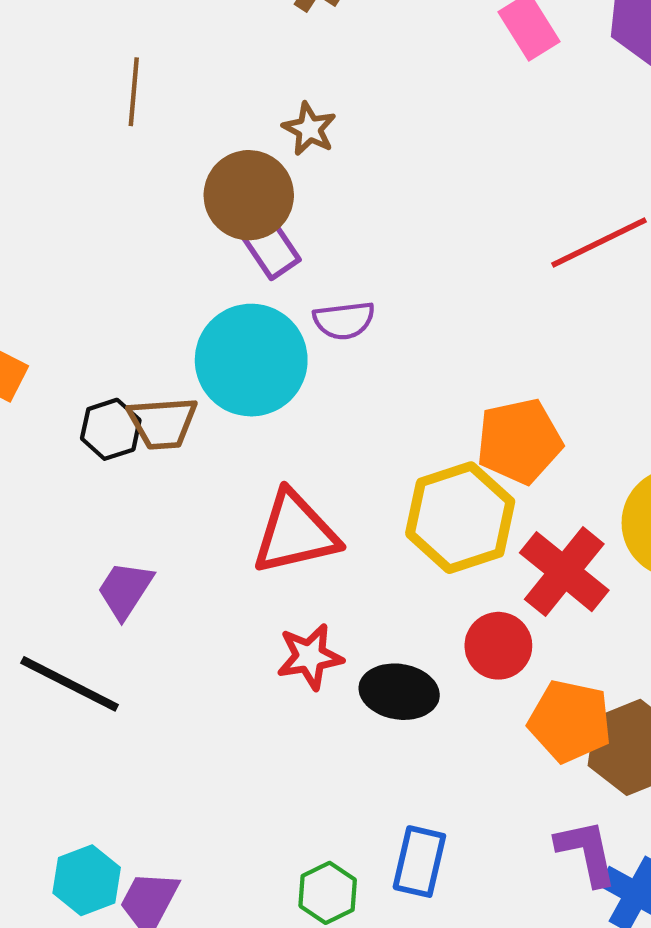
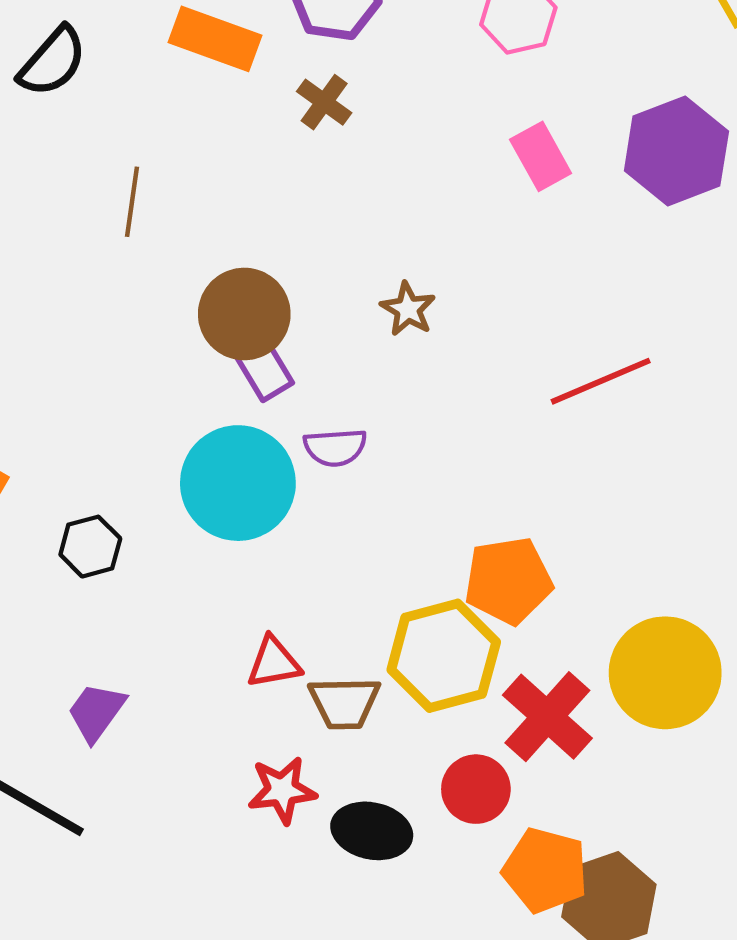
brown star: (309, 129) -> (408, 309), moved
brown trapezoid: (163, 423) -> (344, 703), moved
red triangle: (295, 533) -> (274, 663), size x0.6

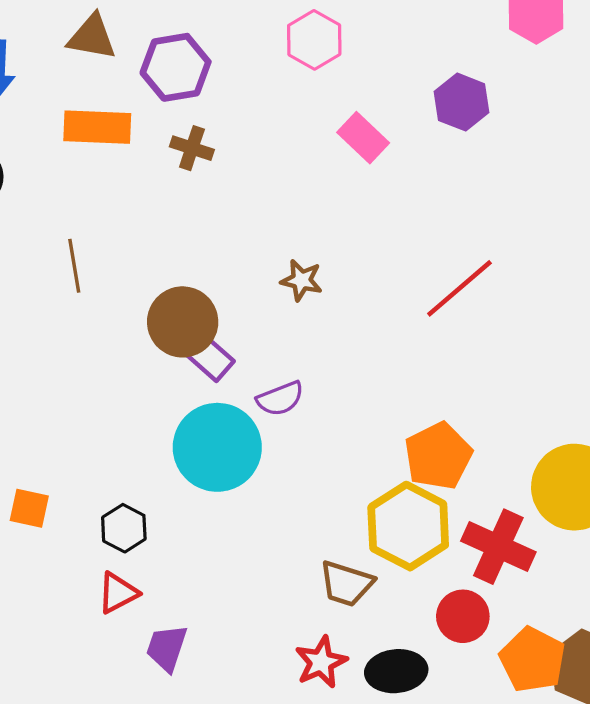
purple hexagon: (676, 151) -> (461, 102), size x0.7
red triangle: (274, 663) -> (118, 593), moved
brown trapezoid: (344, 703) -> (346, 584), turned 36
orange pentagon: (545, 870) -> (533, 660), turned 30

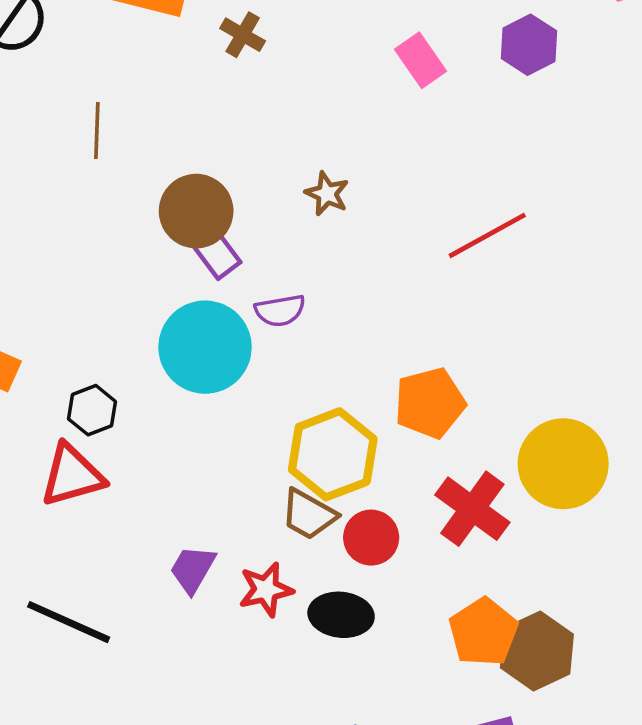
yellow hexagon: (408, 526) -> (333, 454), moved
red triangle: (118, 593) -> (72, 475), size x1.5
red circle: (463, 616) -> (371, 538), moved
purple trapezoid: (167, 648) -> (193, 569), moved

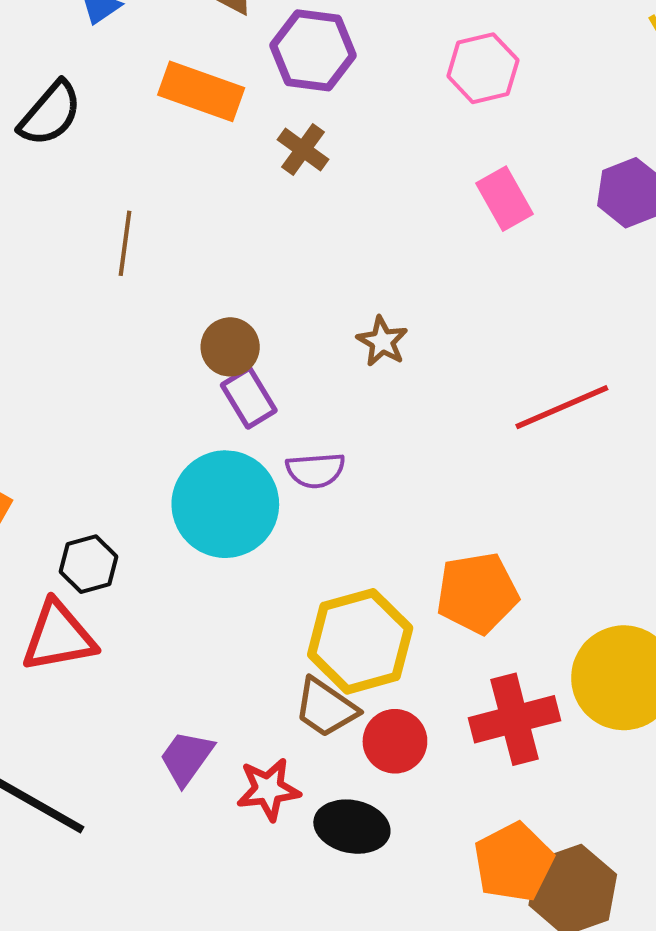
brown circle: (196, 211) -> (230, 347), size x0.7
red cross: (472, 509) -> (514, 719), turned 34

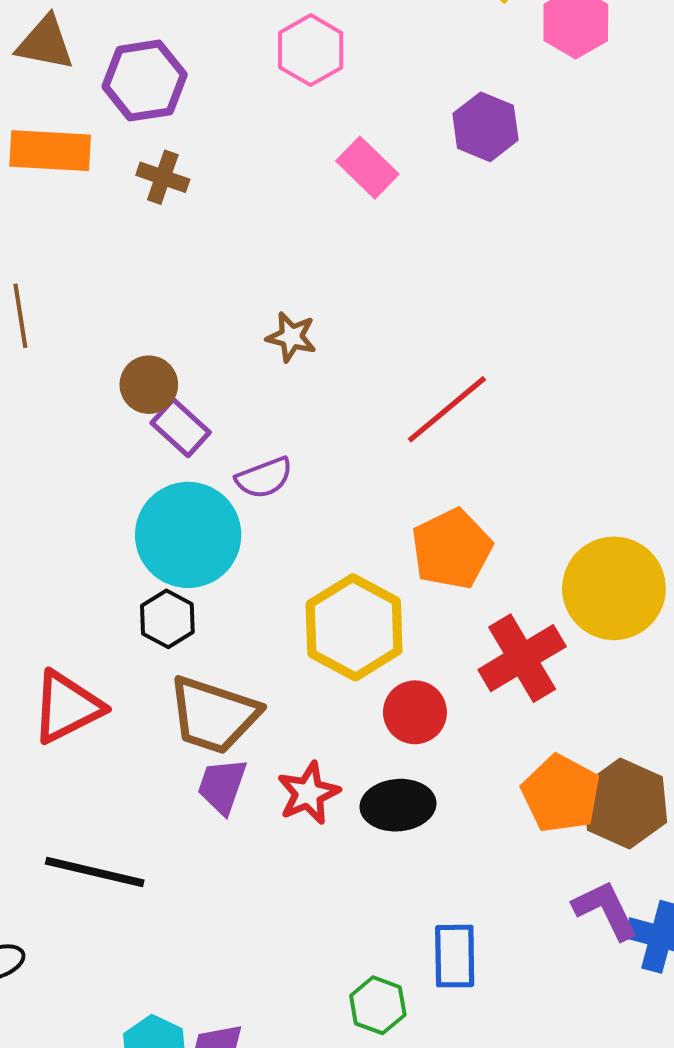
red line: (562, 407) -> (447, 409), moved
black hexagon: (88, 564) -> (167, 619), moved
brown trapezoid: (326, 708) -> (214, 715), moved, size x1.4

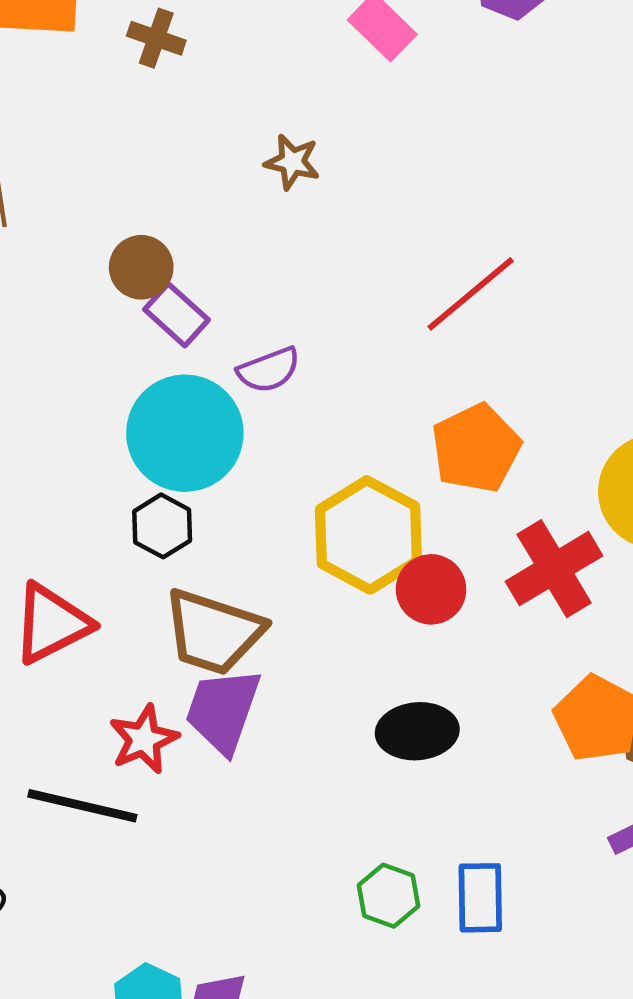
brown star: (291, 337) -> (292, 162), moved
red circle: (415, 712) -> (431, 589), moved
purple trapezoid: (222, 786) -> (223, 710), size x1.4
red star: (308, 793) -> (144, 739), moved
green hexagon: (378, 1005) -> (388, 896), moved

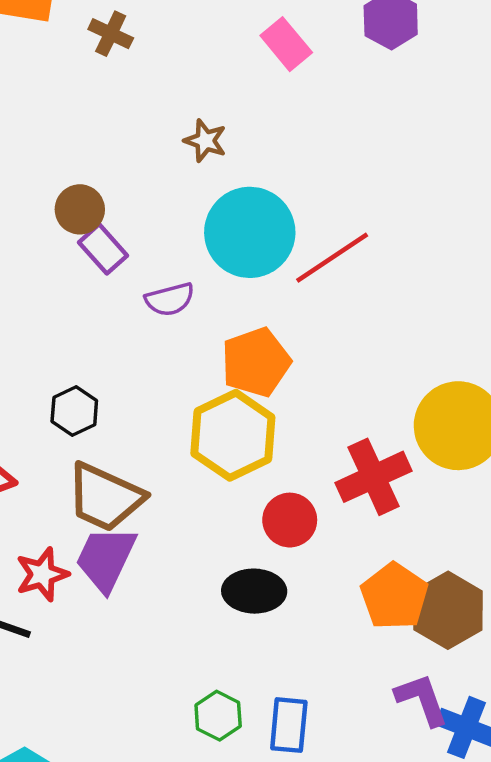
cyan circle: (185, 433) -> (250, 232), moved
orange pentagon: (476, 448) -> (256, 362), moved
red circle: (431, 589) -> (290, 520), moved

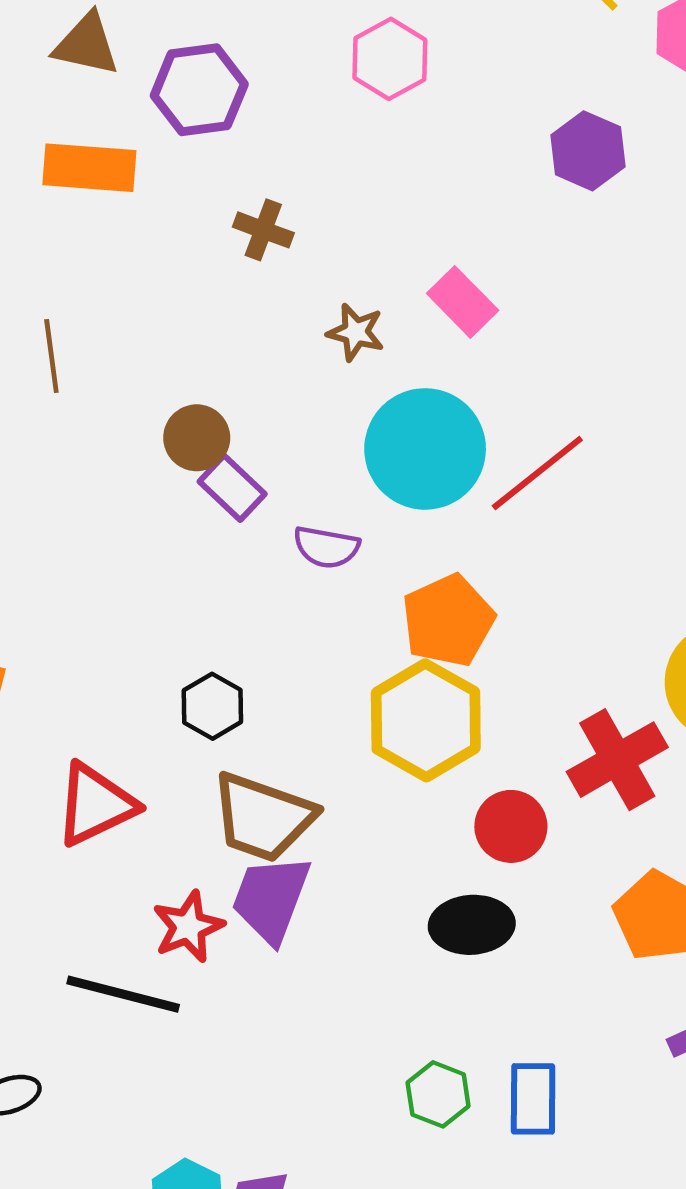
brown cross: (111, 34) -> (263, 230), moved
pink rectangle: (286, 44) -> (463, 302), moved
purple semicircle: (170, 299) -> (326, 547), turned 30

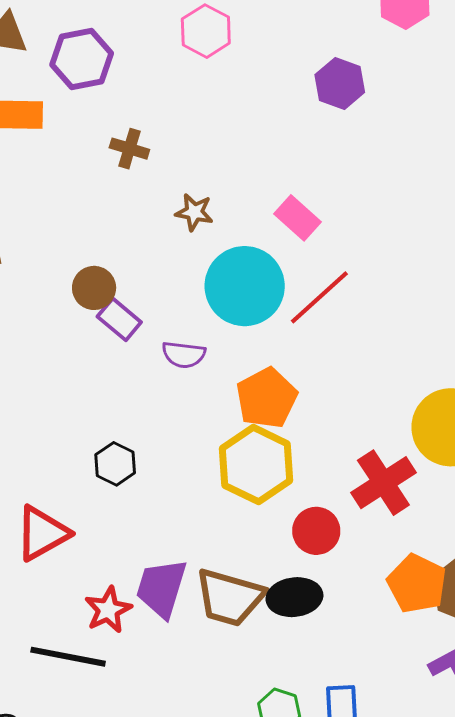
pink rectangle: (463, 302) -> (298, 218), moved
brown trapezoid: (263, 817) -> (230, 597), moved

